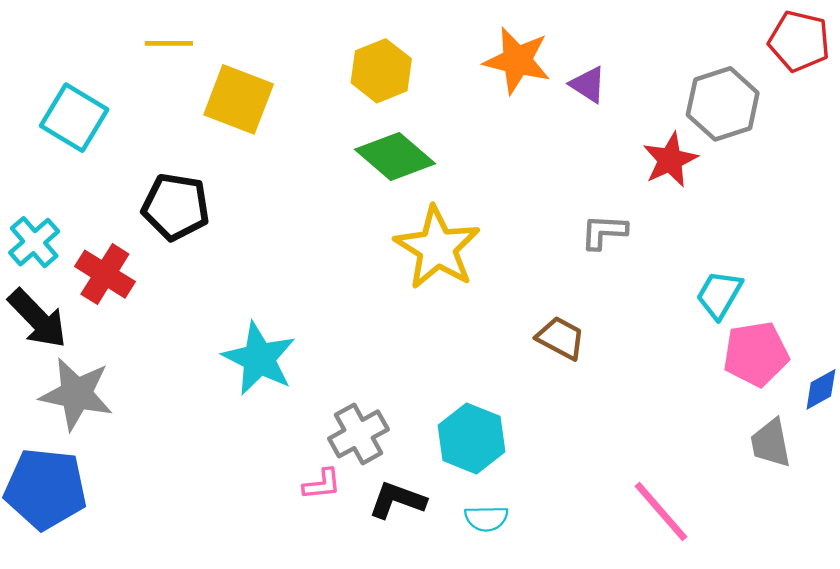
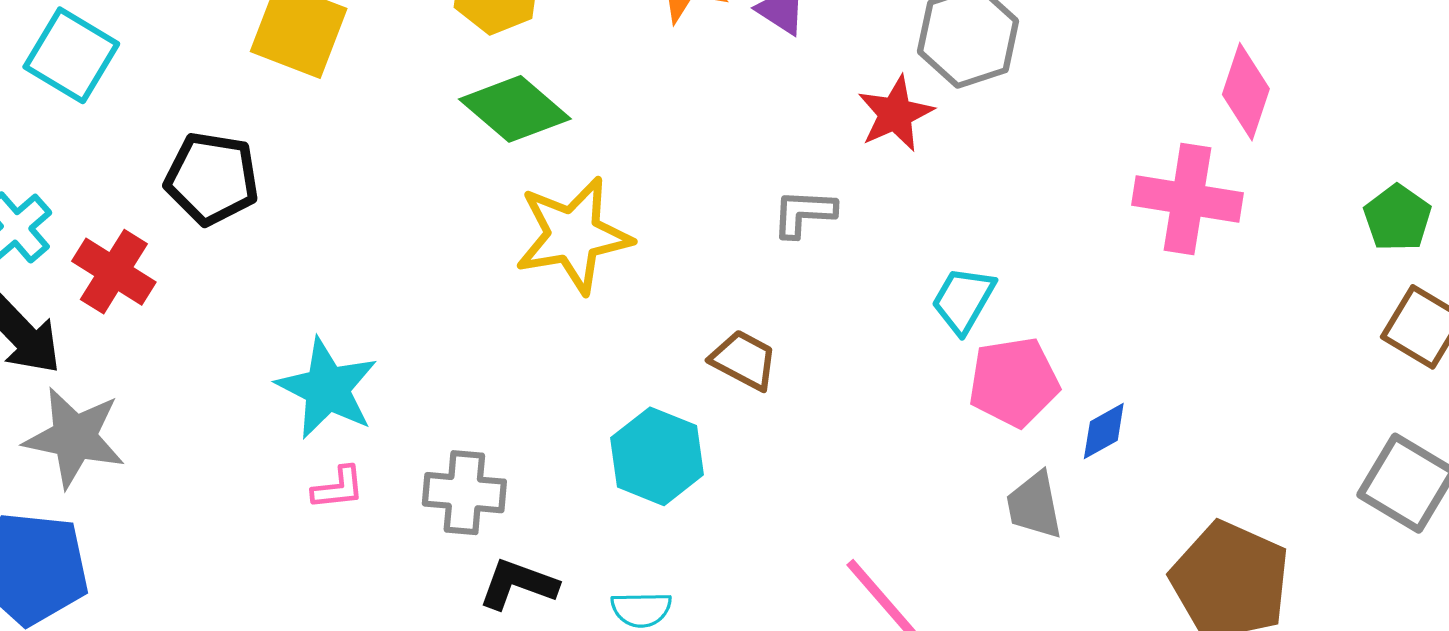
yellow star: (437, 248) -> (573, 235), turned 30
gray cross: (358, 434) -> (464, 493), turned 34
cyan hexagon: (471, 438) -> (657, 456), moved
pink L-shape: (322, 484) -> (338, 488), moved

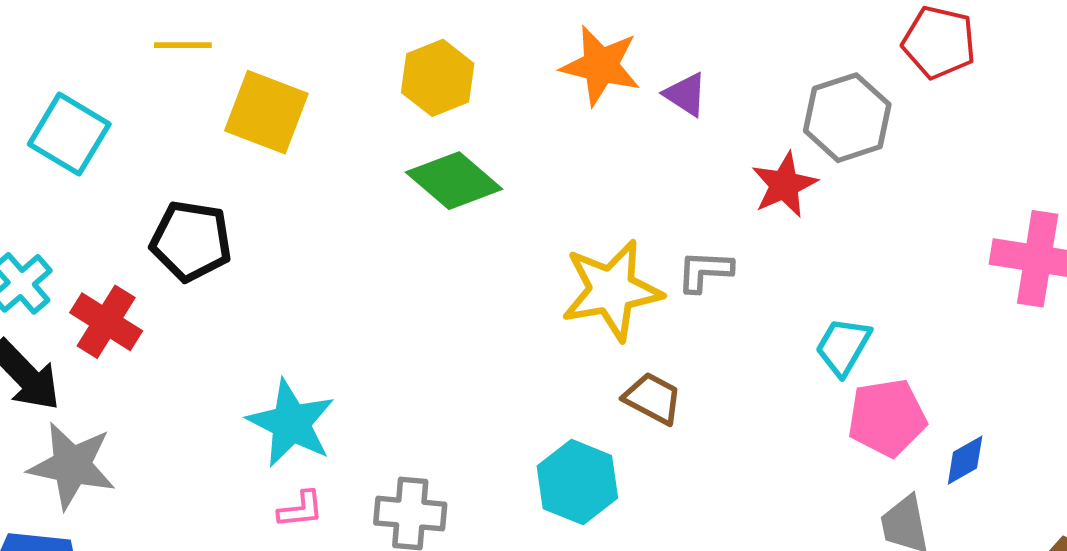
yellow star: (573, 235) -> (612, 290), moved

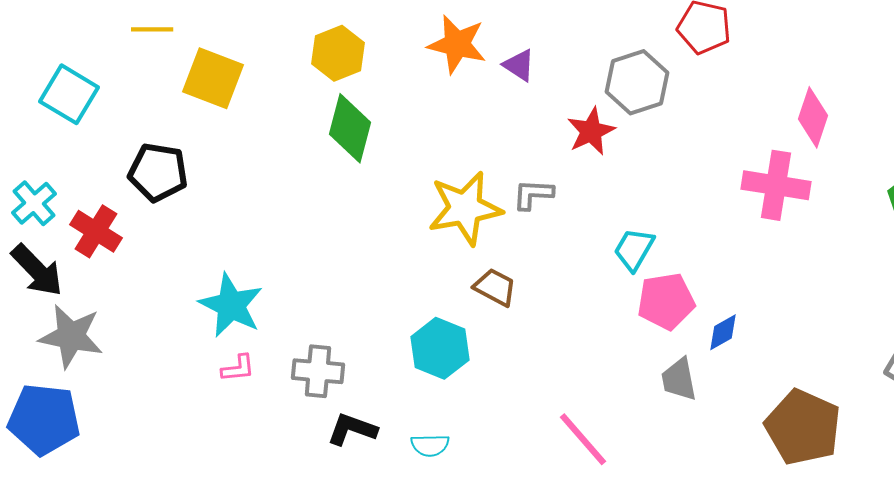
green diamond: (454, 181) -> (350, 128), turned 64

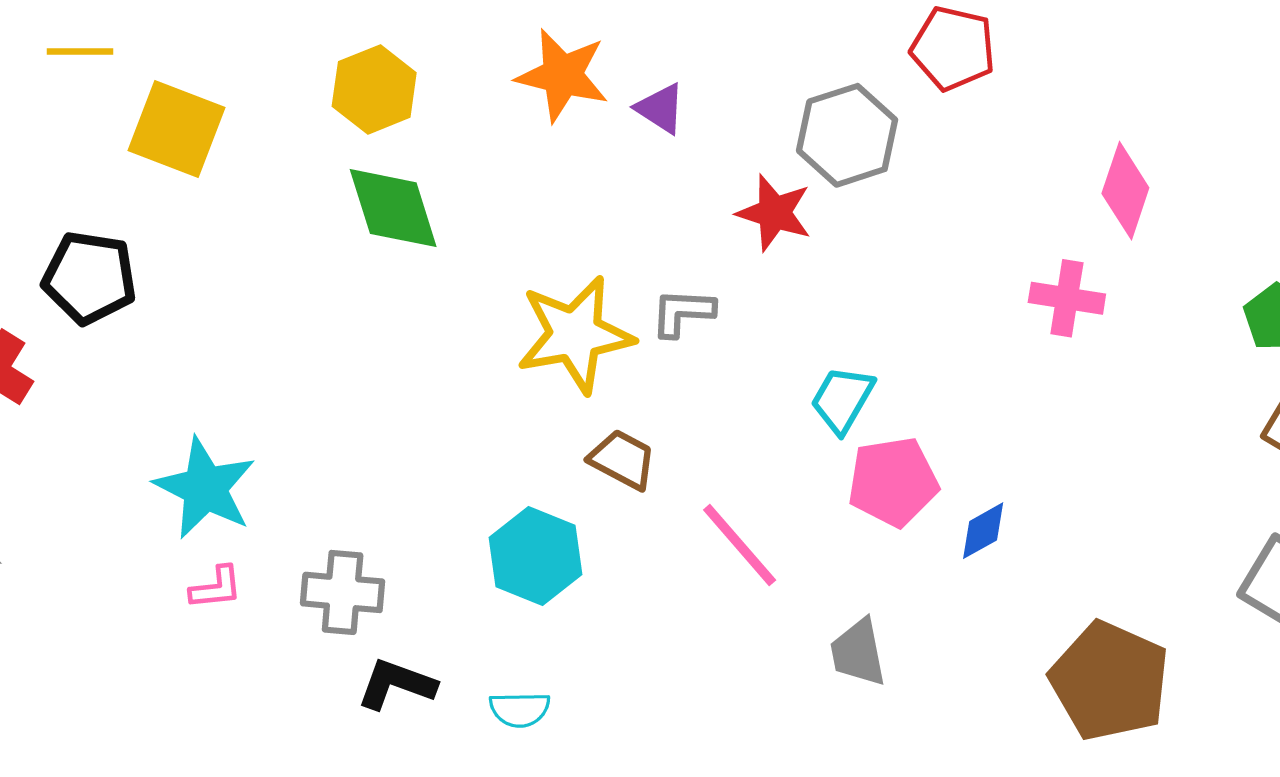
green diamond: (350, 128) -> (393, 208), turned -32
red star: (591, 131) -> (774, 213), turned -30
pink cross: (776, 185) -> (1067, 298), size x0.7
gray trapezoid: (679, 379) -> (858, 653), moved
pink line: (583, 439) -> (740, 545), moved

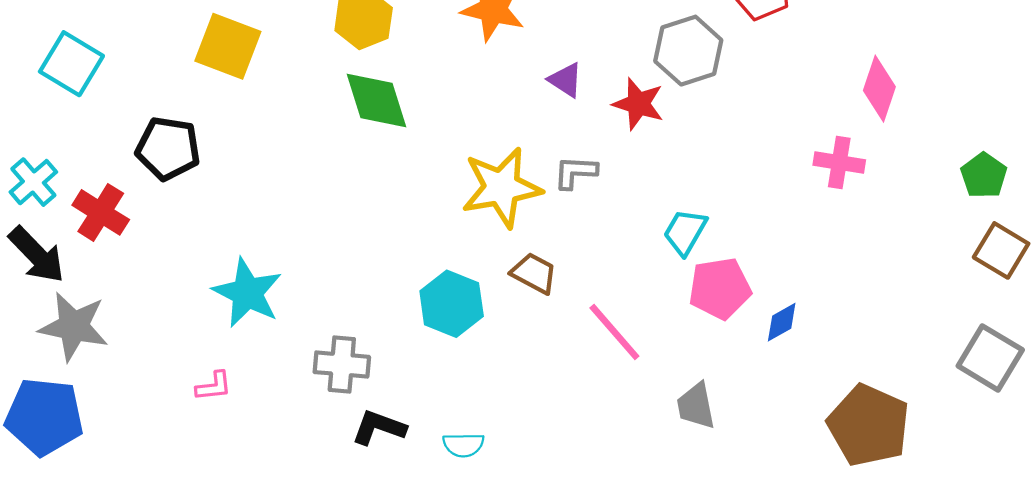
purple triangle: (660, 108) -> (566, 80), moved
cyan hexagon: (536, 556) -> (452, 304), moved
pink L-shape: (216, 588) -> (214, 386), moved

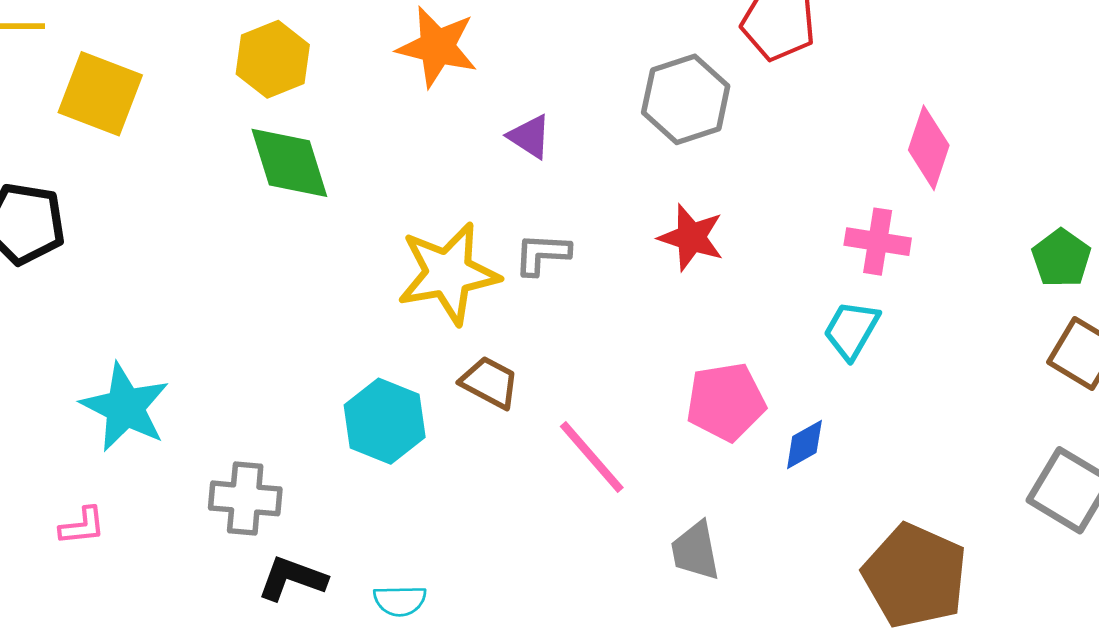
red star: (638, 104) -> (691, 237), moved
cyan trapezoid: (685, 232) -> (851, 330), moved

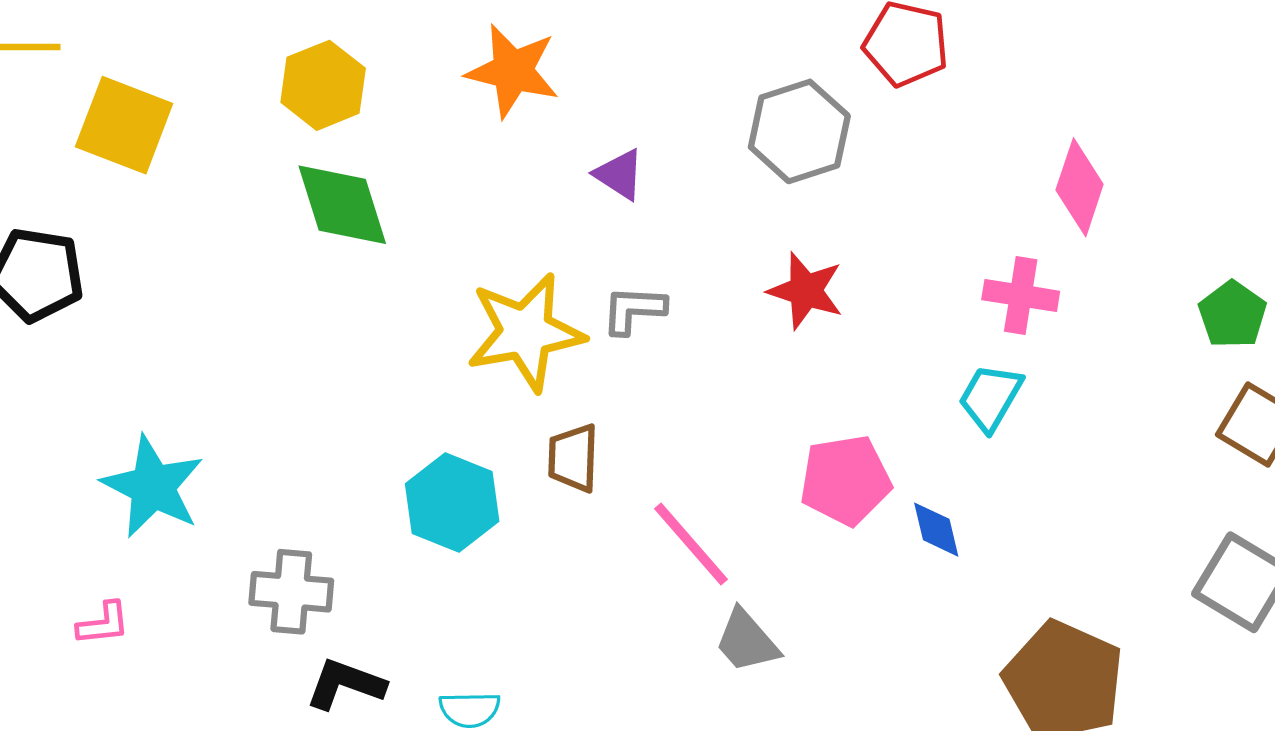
brown trapezoid: (490, 382) -> (573, 458), turned -116
blue diamond: (804, 445) -> (936, 530), turned -74
gray trapezoid: (695, 551) -> (747, 641), moved, turned -30

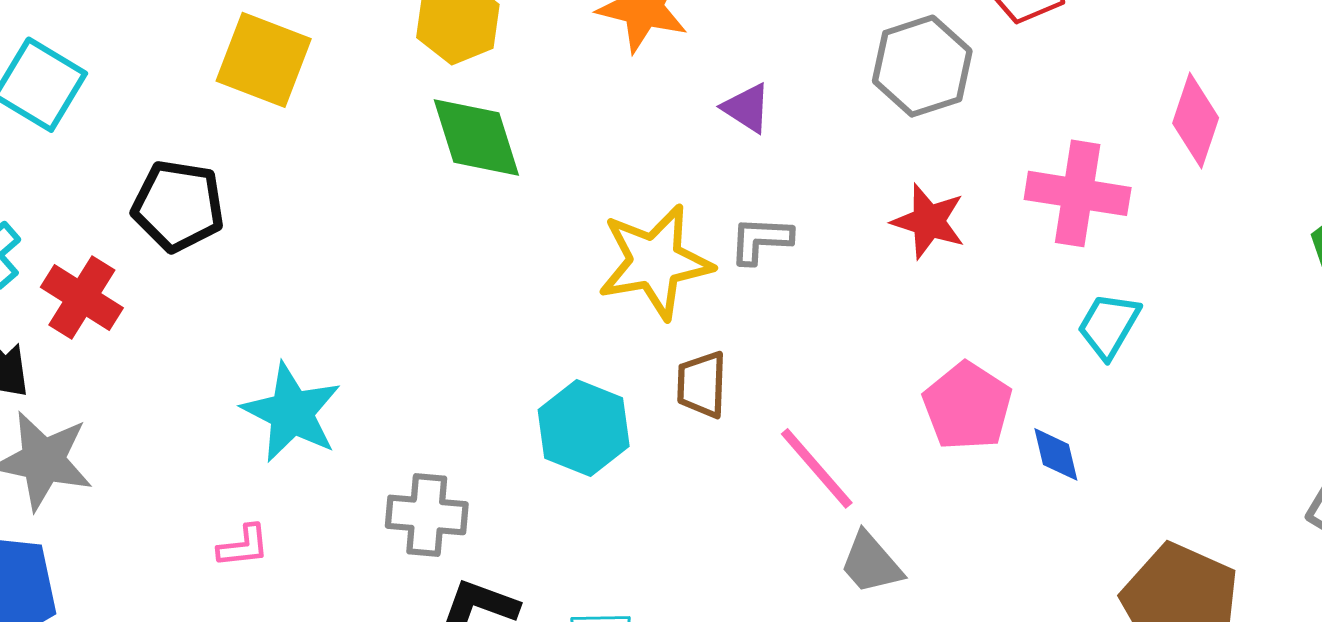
pink cross: (1021, 295) -> (1078, 193), moved, size x1.4
pink pentagon: (845, 480) -> (967, 406), turned -30

